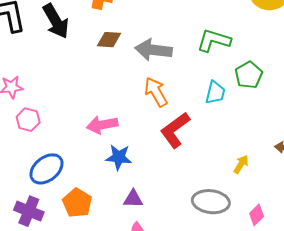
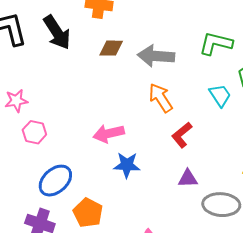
cyan trapezoid: (215, 93) -> (220, 95), turned -45
red L-shape: (175, 130) -> (182, 135), size x0.7
purple triangle: (133, 199) -> (188, 179), moved

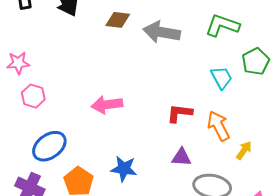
orange arrow: (161, 98) -> (218, 126), moved
red L-shape: (182, 135) -> (180, 113), turned 40
blue star: (127, 165) -> (124, 169), moved

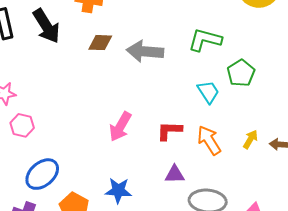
pink arrow: (107, 105) -> (120, 127), moved, turned -48
yellow arrow: (244, 150) -> (250, 139), moved

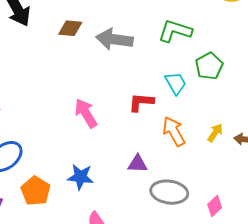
pink arrow: (120, 127) -> (86, 113), turned 116
red L-shape: (169, 131) -> (141, 102), moved

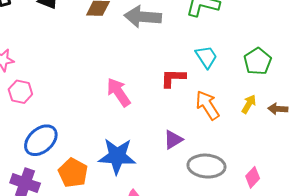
green pentagon: (209, 66) -> (258, 61), moved
purple triangle: (138, 164) -> (173, 140), turned -30
blue star: (81, 177) -> (117, 156), size x1.4

